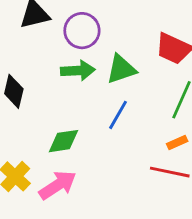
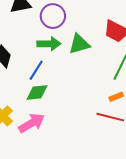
blue line: (118, 115) -> (36, 70), moved

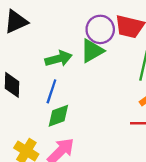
purple circle: (53, 16) -> (100, 29), moved

